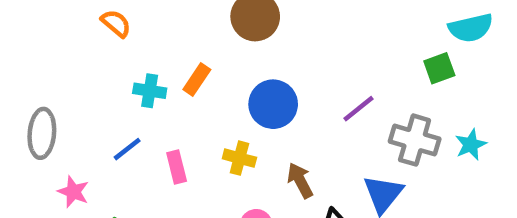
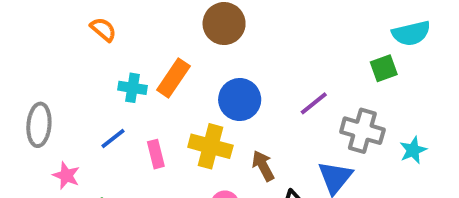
orange rectangle: (197, 79) -> (173, 78), size x1.4
cyan star: (471, 145) -> (413, 150), moved
yellow cross: (239, 158) -> (210, 146), size x1.5

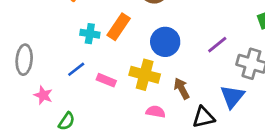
pink rectangle: (156, 154) -> (106, 80), turned -54

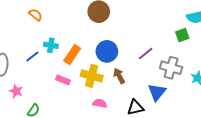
orange rectangle: (119, 27) -> (72, 54), moved
blue line: (76, 69) -> (32, 56), moved
brown arrow: (182, 88) -> (119, 76), moved

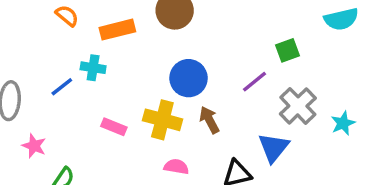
green square: (182, 35) -> (287, 50), moved
orange rectangle: (72, 54) -> (117, 30), moved, turned 42
gray cross: (171, 68) -> (298, 106), turned 30

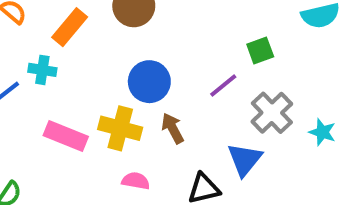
orange rectangle: (117, 30) -> (70, 27), turned -36
cyan star: (343, 123) -> (322, 132), turned -30
pink rectangle: (114, 127) -> (66, 136), size x1.5

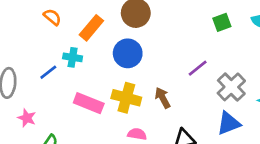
green square: (260, 51) -> (222, 22), moved
blue circle: (149, 82) -> (128, 53), moved
blue triangle: (245, 159) -> (229, 123), moved, turned 30

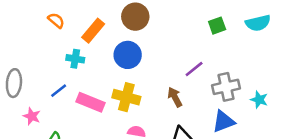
blue line: (48, 72) -> (59, 91), moved
gray cross: (231, 87) -> (226, 87), turned 32
brown arrow: (163, 98) -> (175, 97), moved

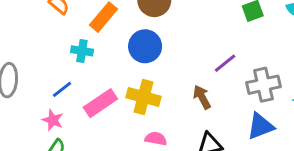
pink rectangle: (91, 102) -> (100, 103), turned -56
pink star: (32, 116) -> (53, 120), moved

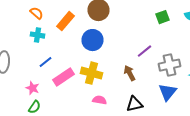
cyan cross: (82, 51) -> (38, 35), moved
blue line: (62, 89) -> (46, 62), moved
blue triangle: (260, 126) -> (168, 92), turned -30

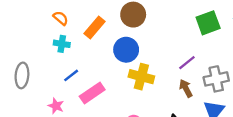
green square: (162, 17) -> (208, 23), size x1.5
yellow cross: (92, 73) -> (141, 77), moved
brown arrow: (130, 73) -> (186, 88), moved

